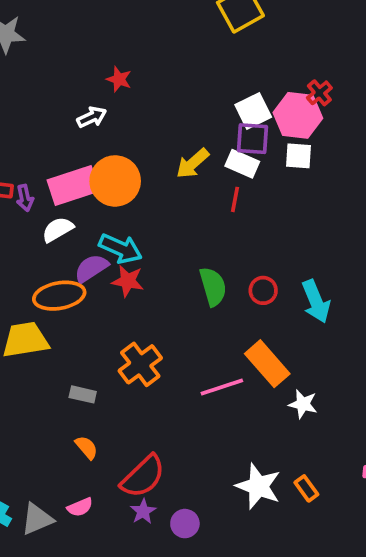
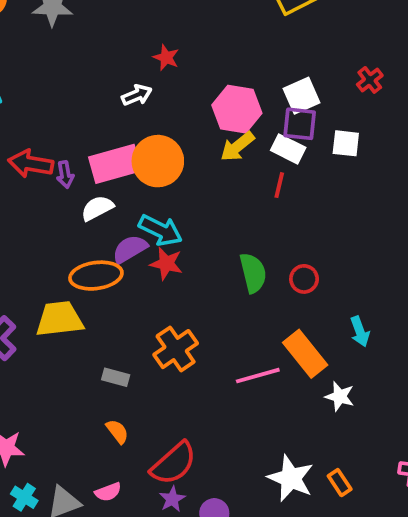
pink hexagon: (298, 115) -> (237, 109), moved
cyan arrow: (316, 301) -> (360, 331), moved, size x0.7

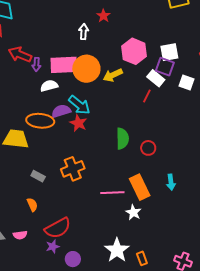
white arrow: (137, 95) -> (84, 32), turned -77
yellow arrow: (237, 147) -> (113, 75), moved
white star: (340, 396) -> (133, 212), moved

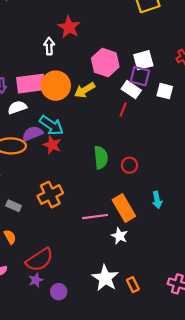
red star: (103, 16) -> (69, 27), size x1.5

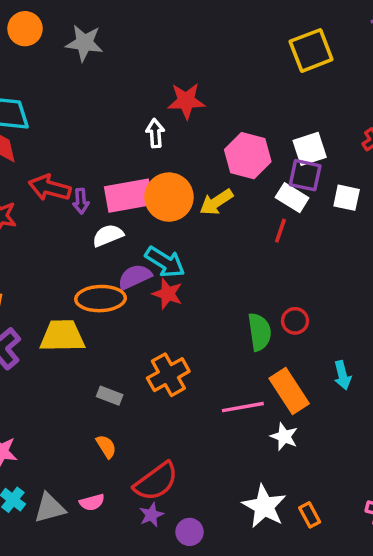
red star: (69, 27) -> (186, 101), turned -30
green semicircle: (101, 157) -> (259, 332), moved

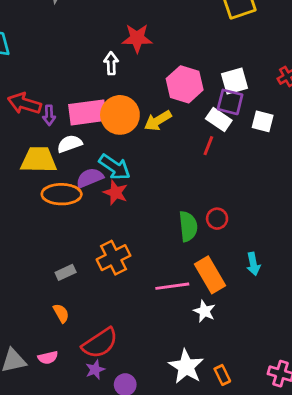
yellow trapezoid: (62, 336) -> (39, 160), moved
gray rectangle: (110, 396) -> (66, 272), turned -48

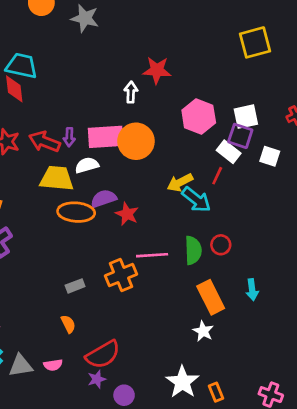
red arrow: (24, 103) -> (44, 142), moved
yellow arrow: (158, 121) -> (180, 182), moved
cyan arrow: (115, 167) -> (196, 200), moved
pink line: (172, 286) -> (152, 255), moved

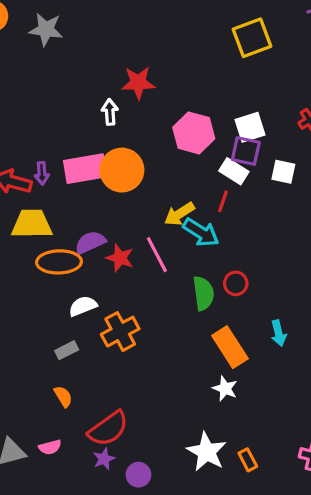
white semicircle: (87, 165) -> (83, 306), moved
pink line: (152, 255) -> (157, 255), moved, turned 72

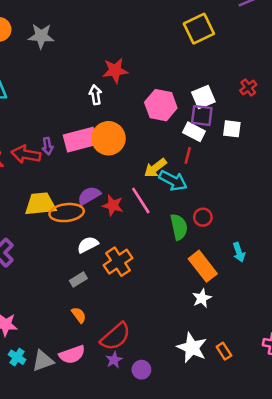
yellow trapezoid: (32, 224) -> (40, 204), moved
white star: (225, 389) -> (202, 298), turned 30
pink semicircle: (50, 447) -> (72, 355), size x1.5

